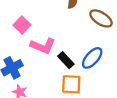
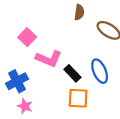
blue ellipse: (92, 58) -> (100, 71), turned -65

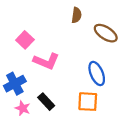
black rectangle: (72, 73) -> (46, 102), moved
orange square: (78, 98) -> (88, 102), moved

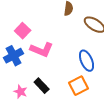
blue cross: (15, 84) -> (14, 56), moved
orange square: (88, 102) -> (79, 86), turned -30

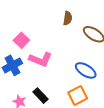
blue ellipse: (87, 61) -> (86, 70), turned -35

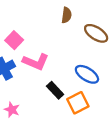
black rectangle: (41, 96) -> (55, 90), moved

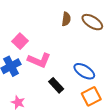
brown ellipse: (96, 33) -> (92, 22), moved
orange square: (78, 103) -> (91, 96), moved

